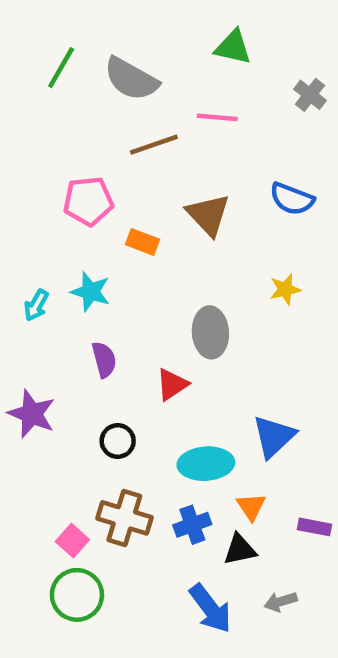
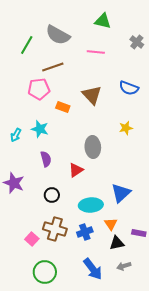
green line: (61, 68) -> (27, 45), moved
brown line: (154, 145) -> (53, 67), moved
black triangle: (240, 550) -> (117, 243), moved
green circle: (77, 595) -> (45, 272), moved

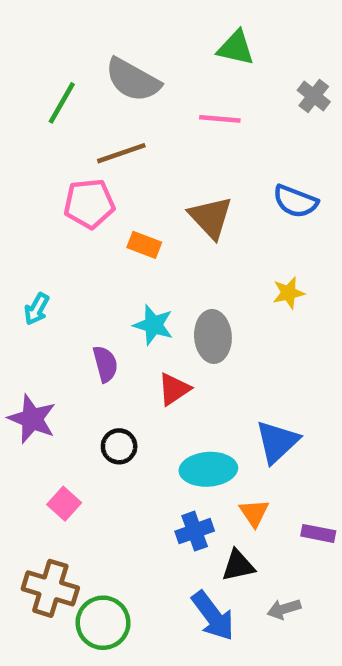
cyan star: (40, 129) -> (153, 325), moved
brown cross: (55, 229) -> (50, 588), moved
pink square: (32, 239) -> (64, 504), moved
black triangle: (117, 243) -> (238, 565), moved

